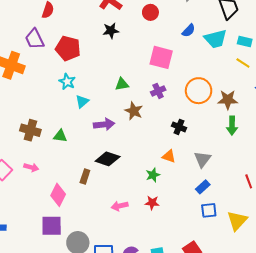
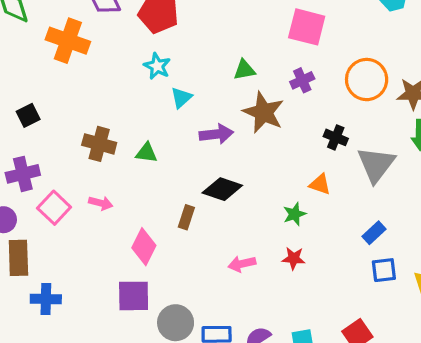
brown star: (134, 111) -> (264, 112), size x1.4
gray triangle: (202, 159) -> (376, 164), moved, size x1.4

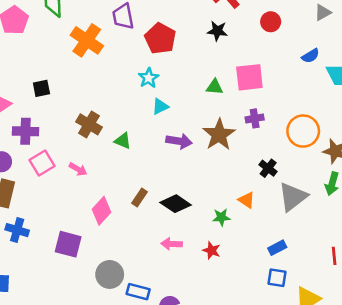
pink square: (307, 27) -> (249, 77), moved, turned -36
green triangle: (244, 70) -> (214, 87), moved
black diamond: (222, 189) -> (176, 204), moved
purple square: (134, 296) -> (68, 244), moved

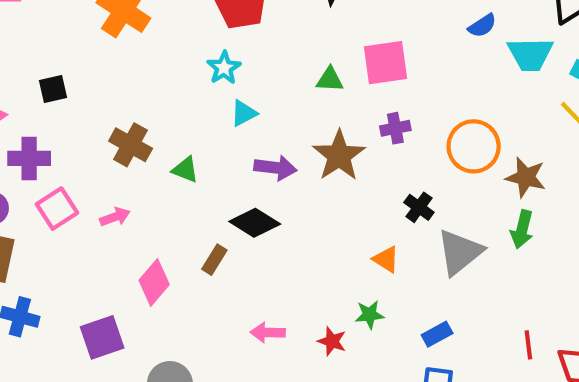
pink arrow: (78, 169) -> (115, 217), turned -48
black diamond: (176, 204) -> (255, 223), moved
green star: (221, 217) -> (369, 315), moved
purple square: (68, 244) -> (102, 337), turned -32

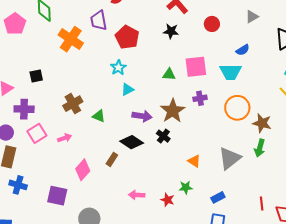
cyan trapezoid: (530, 54) -> (231, 72), moved
brown cross: (131, 145) -> (73, 104), turned 30
black cross: (419, 207) -> (163, 136), moved
purple square: (102, 337) -> (57, 196), turned 30

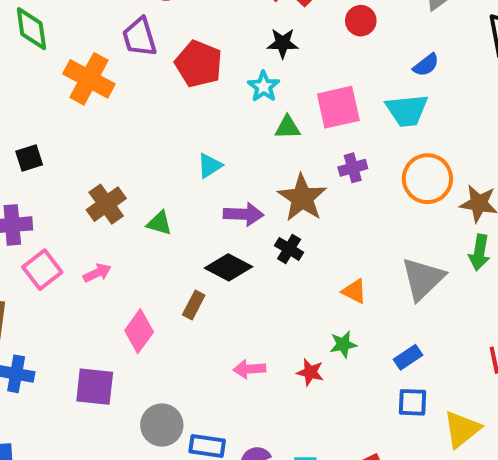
cyan star: (118, 68) -> (264, 87), moved

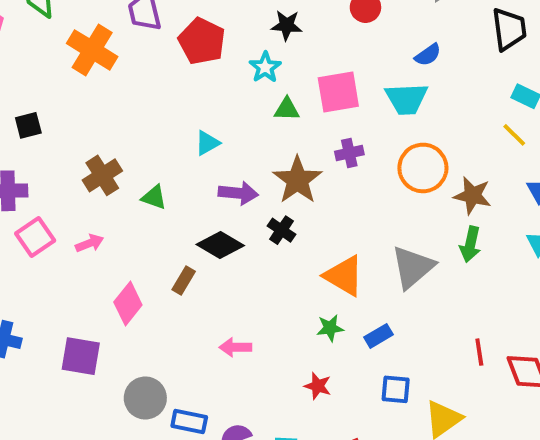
orange triangle: (354, 291) -> (344, 276), size x1.6
blue rectangle: (408, 357) -> (378, 336), moved
red star: (310, 372) -> (318, 386), moved

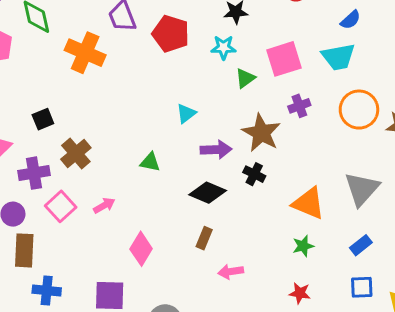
cyan star: (265, 67) -> (224, 47), turned -30
green triangle: (287, 109) -> (245, 78), turned -30
brown cross: (102, 175) -> (76, 153), moved
brown rectangle: (184, 281) -> (204, 238), moved
blue rectangle: (378, 336) -> (361, 245), moved

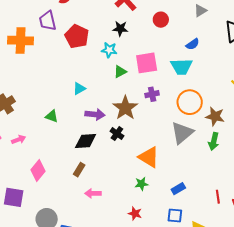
orange cross: (85, 53) -> (21, 41), turned -30
gray triangle: (362, 189) -> (182, 133), moved
black diamond: (208, 193) -> (86, 141), turned -35

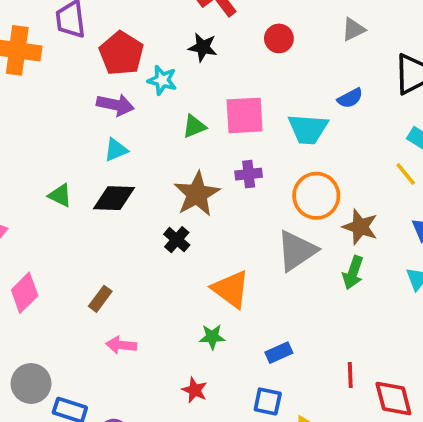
blue semicircle: (193, 44) -> (350, 98), moved
cyan star: (109, 50) -> (162, 80), moved
purple arrow: (95, 114) -> (115, 105), moved
black diamond: (86, 141) -> (114, 198), moved

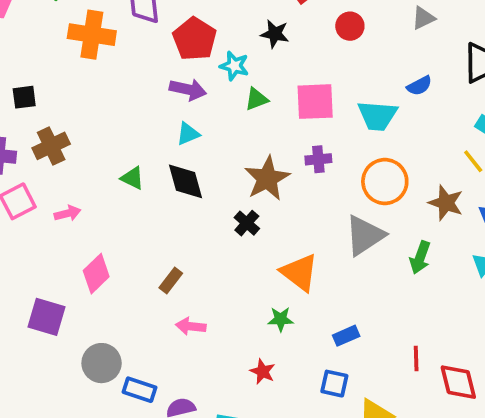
green triangle: (194, 126) -> (256, 99), moved
black diamond: (114, 198) -> (185, 181), turned 72
brown star: (360, 227) -> (446, 203), moved

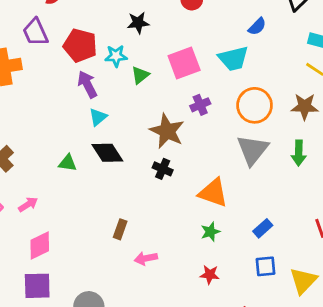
purple arrow: (188, 89) -> (87, 84), turned -112
pink diamond: (96, 274) -> (40, 245), moved, turned 36

